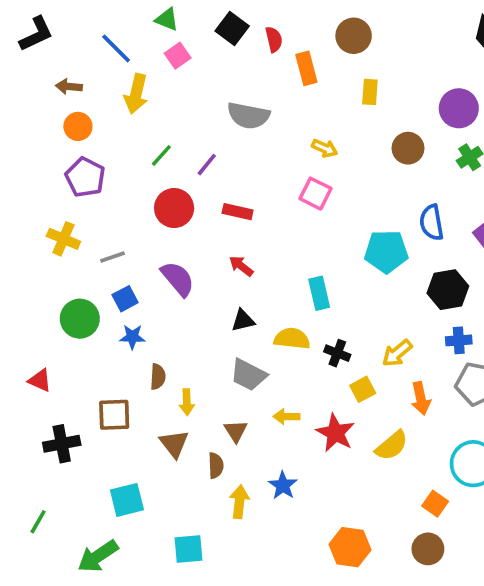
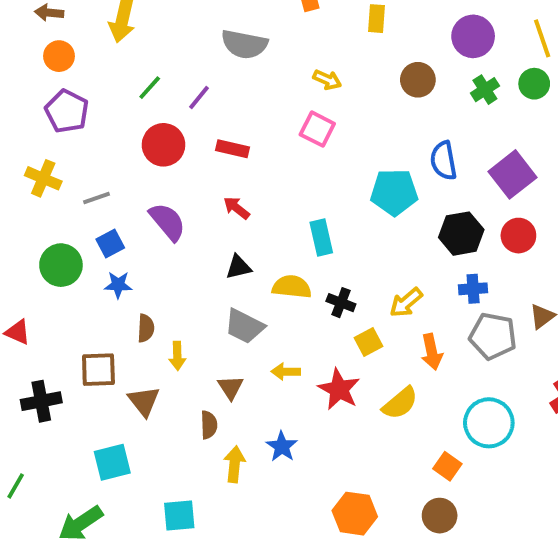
brown triangle: (174, 444) -> (144, 401), moved

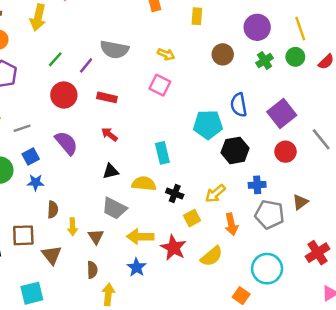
gray semicircle: (244, 44) -> (114, 49), moved
black hexagon: (461, 234) -> (235, 150), moved
yellow arrow: (286, 372) -> (140, 237), size x1.5
brown triangle: (231, 387) -> (96, 237), moved
blue star: (282, 447) -> (137, 267), moved

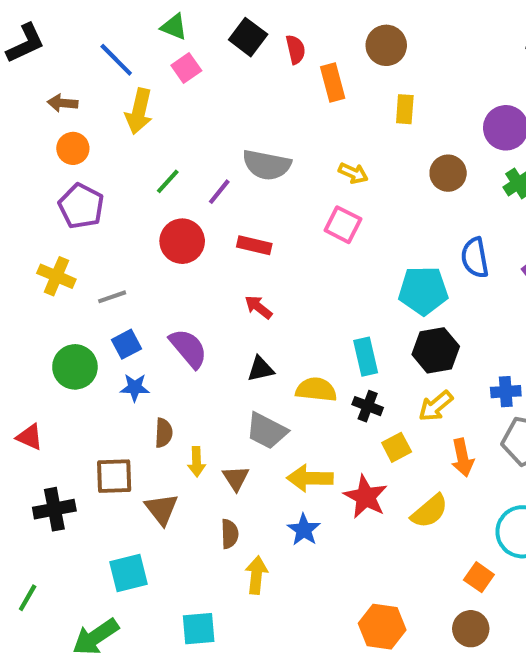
purple semicircle: (66, 143) -> (188, 348), moved
black hexagon: (235, 150) -> (436, 350), moved
cyan rectangle: (162, 153) -> (366, 357), moved

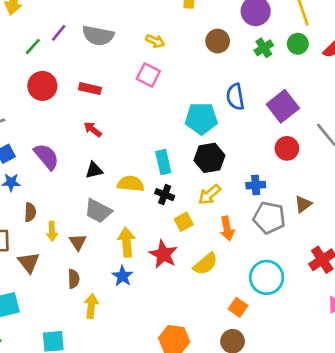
purple line: (219, 192) -> (59, 33), moved
yellow arrow: (310, 478) -> (127, 242), turned 84

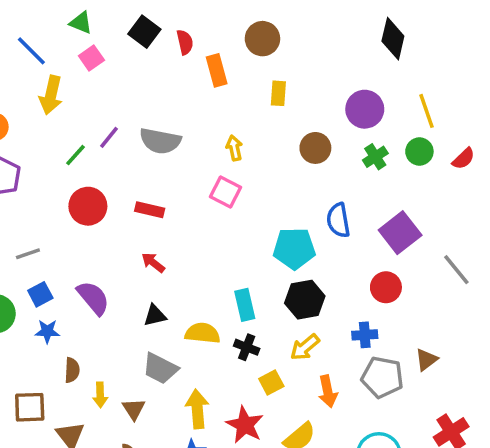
yellow arrow: (155, 41) -> (234, 148), turned -126
red circle: (287, 148) -> (386, 287), moved

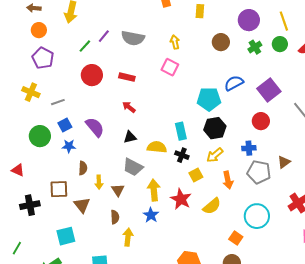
blue semicircle: (338, 220) -> (234, 83), turned 72

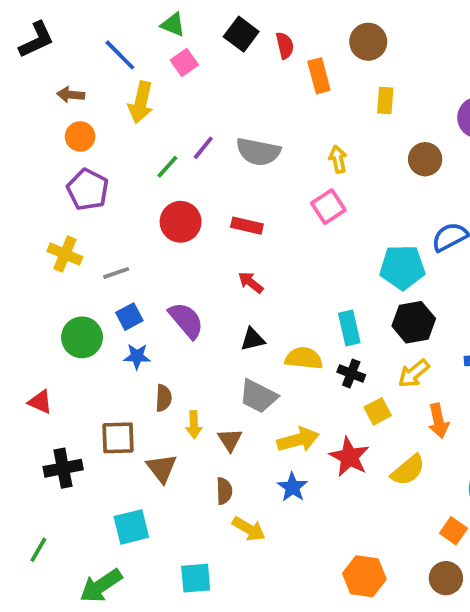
pink square: (170, 67) -> (328, 207), turned 30
yellow arrow: (154, 190) -> (298, 440), turned 80
yellow arrow: (128, 237) -> (249, 529), turned 114

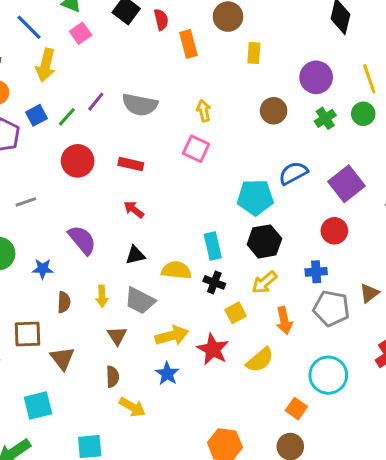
yellow rectangle: (385, 100) -> (254, 53), moved
pink square: (328, 207) -> (196, 149), turned -32
blue square: (129, 317) -> (37, 115), moved
yellow arrow: (194, 425) -> (102, 296), moved

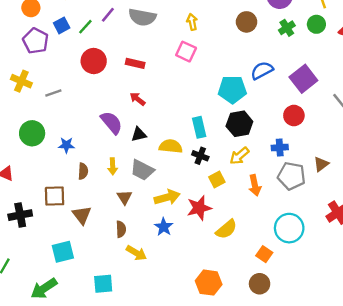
purple semicircle: (82, 240) -> (111, 123), moved
red star: (213, 349) -> (199, 208), turned 30
yellow semicircle: (260, 360) -> (226, 229), moved

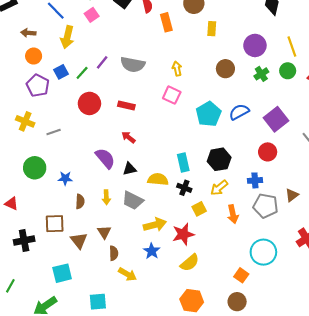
cyan pentagon: (232, 89) -> (209, 114), moved, turned -30
brown triangle: (124, 197) -> (104, 232), moved
yellow semicircle: (226, 229) -> (190, 263), moved

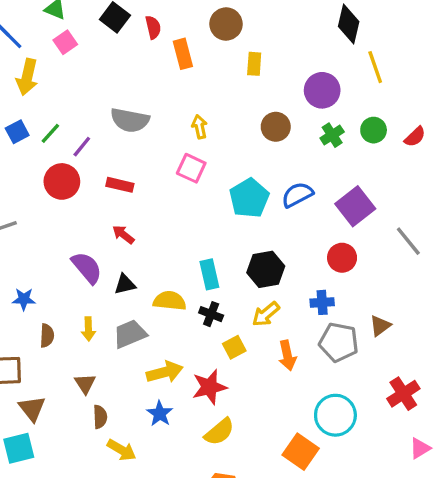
yellow line: (292, 47) -> (375, 67), moved
purple line: (102, 62) -> (82, 147), moved
gray trapezoid: (133, 200) -> (130, 334), turned 130
brown triangle: (79, 241) -> (32, 409), moved
orange square: (241, 275) -> (301, 452), size x1.5

